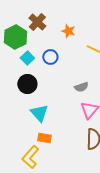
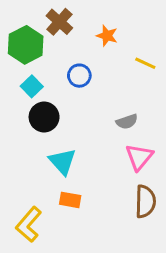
cyan square: (27, 58) -> (32, 86), moved
yellow L-shape: (30, 157) -> (29, 224), moved

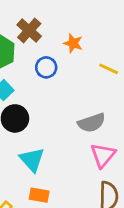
blue circle: (79, 76) -> (46, 67), moved
gray semicircle: (127, 122) -> (92, 123), size x1.4

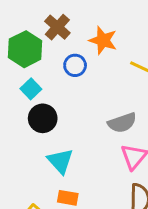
orange star: (73, 43) -> (103, 40), size x1.4

